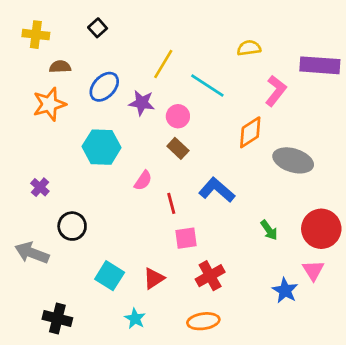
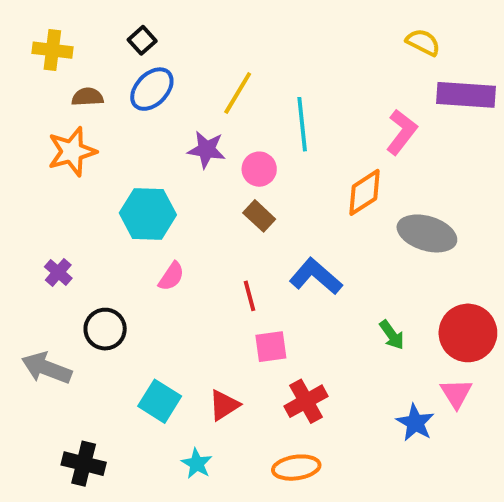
yellow semicircle: (249, 48) -> (423, 42), moved, turned 35
cyan line: (207, 85) -> (302, 124), turned 51
blue ellipse: (104, 87) -> (152, 89), moved
pink semicircle: (143, 181) -> (171, 276), moved

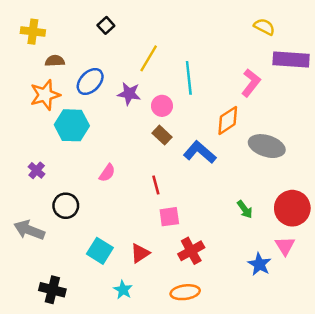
black square: (142, 40) -> (106, 25), moved
blue ellipse: (152, 89) -> (90, 81), moved
cyan hexagon: (148, 214) -> (72, 125), moved
blue L-shape: (316, 276) -> (200, 152), moved

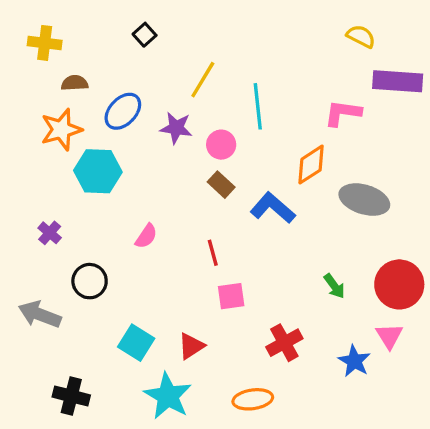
pink L-shape: (251, 83) -> (343, 113), turned -120
red cross: (191, 251) -> (284, 343), moved
cyan star: (123, 290) -> (168, 396), size x1.8

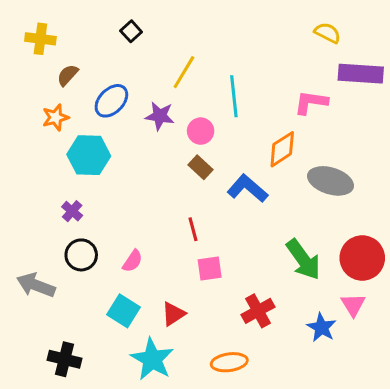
brown semicircle: (75, 83) -> (68, 75), turned -45
orange star: (61, 130) -> (56, 117), size x0.7
purple cross: (50, 233) -> (72, 211), moved
pink semicircle: (146, 236) -> (133, 261), moved
green arrow: (334, 286) -> (303, 259), size x1.8

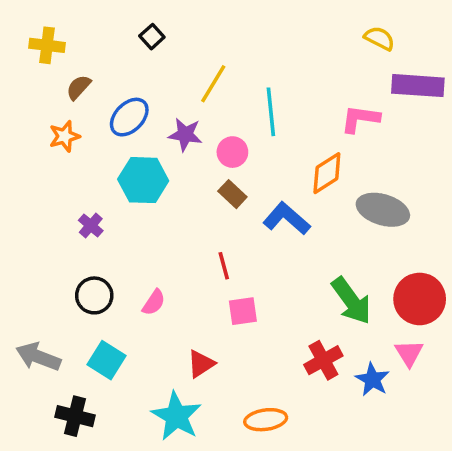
cyan hexagon: (89, 155) -> (143, 180), moved
purple cross: (72, 211) -> (91, 226), moved
gray arrow: (36, 285) -> (38, 357), moved
cyan square: (123, 311) -> (106, 360), moved
red cross: (258, 311) -> (323, 360), moved

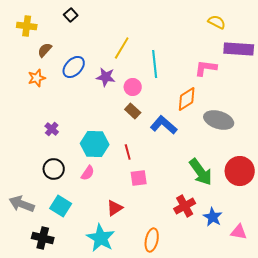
black square: (152, 37) -> (71, 15), moved
cyan hexagon: (143, 180) -> (95, 144), moved
pink triangle: (409, 353) -> (239, 232), moved, turned -48
orange ellipse: (266, 420) -> (152, 240), turned -70

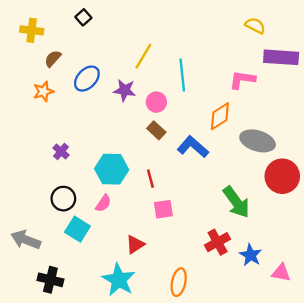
red circle: (240, 171) -> (282, 176), moved
cyan square: (61, 206) -> (77, 229), moved

